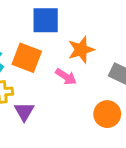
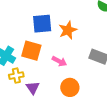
orange star: (81, 50) -> (68, 30), moved
orange circle: (107, 114) -> (70, 87), moved

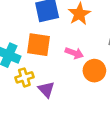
orange circle: (70, 87) -> (94, 71), moved

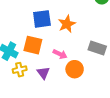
purple triangle: (46, 89) -> (43, 73), moved

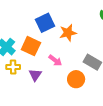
blue square: (42, 19) -> (45, 23), turned -30
orange circle: (75, 69) -> (76, 79), moved

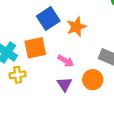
orange square: (31, 46) -> (35, 48), turned -30
purple triangle: (35, 75) -> (65, 84), moved

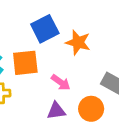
orange star: (76, 27) -> (78, 42), turned 30
purple triangle: (65, 84) -> (56, 111), turned 49

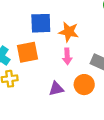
blue square: (45, 29) -> (41, 23), turned 30
pink arrow: (61, 82) -> (67, 56), moved, turned 56

